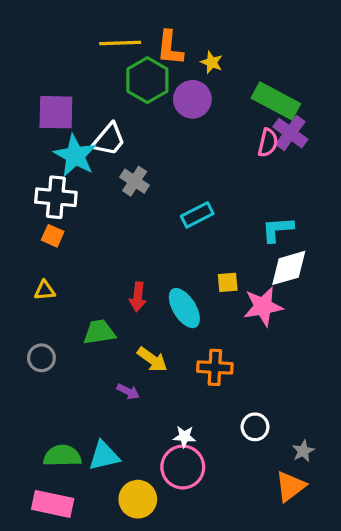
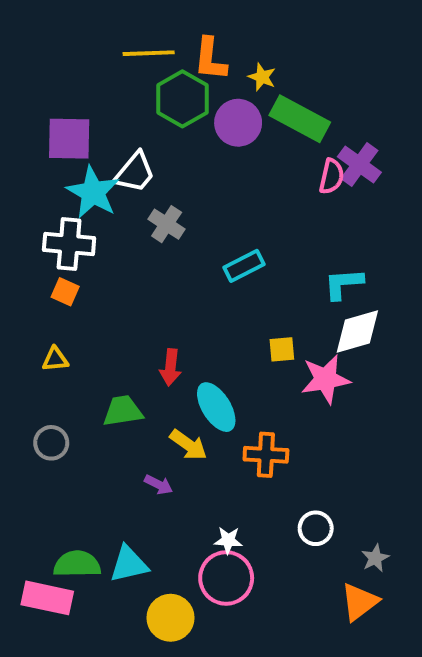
green rectangle: (276, 101) -> (300, 119), moved
cyan ellipse: (184, 308) -> (216, 407), moved
pink rectangle: (53, 504) -> (47, 598), moved

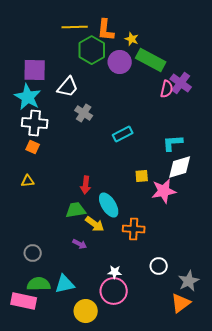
cyan star: (93, 192) -> (28, 97), moved
green trapezoid: (123, 411) -> (76, 210), moved
gray circle: (51, 443) -> (33, 253), moved
gray star: (375, 558) -> (189, 281), size x1.5

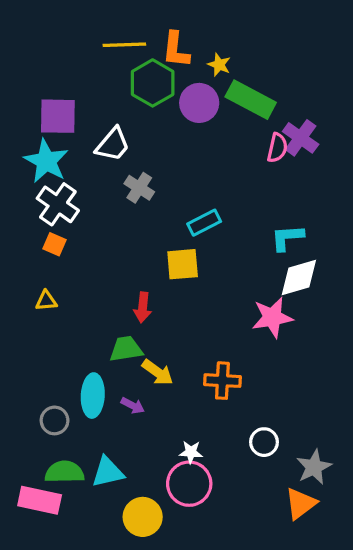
white cross: (35, 123) -> (58, 204), turned 30
yellow square: (142, 176) -> (183, 264), moved, size x1.5
cyan ellipse: (109, 205) -> (93, 396), moved, turned 35

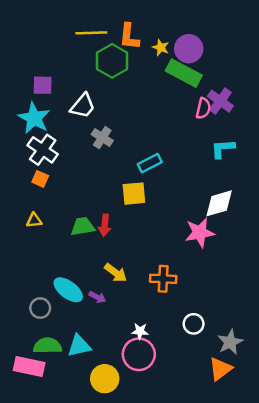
purple circle: (199, 103) -> (189, 49), moved
purple square: (58, 116) -> (43, 85), size x0.7
cyan L-shape: (287, 238) -> (223, 149), moved
green trapezoid: (126, 349) -> (83, 226), moved
cyan ellipse: (93, 396) -> (68, 290), turned -56

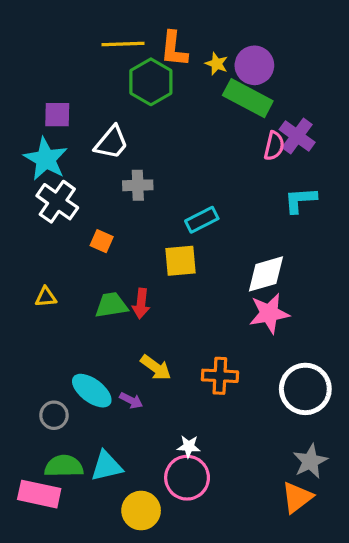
gray cross: (102, 138) -> (138, 185), turned -35
orange square: (40, 179) -> (102, 241), moved
white diamond: (219, 203) -> (266, 274), moved
white circle: (194, 324) -> (305, 389), moved, size x1.8

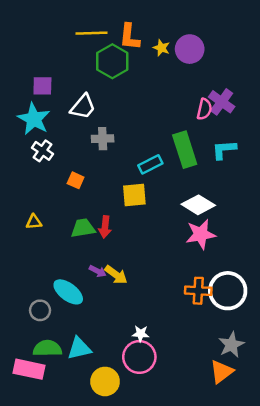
green rectangle: (248, 98) -> (185, 150), moved, turned 44
white cross: (57, 202) -> (42, 151), size x0.7
white diamond: (266, 274) -> (198, 205), turned 48
orange cross: (220, 376) -> (198, 291), moved
purple arrow: (131, 400) -> (98, 271), moved

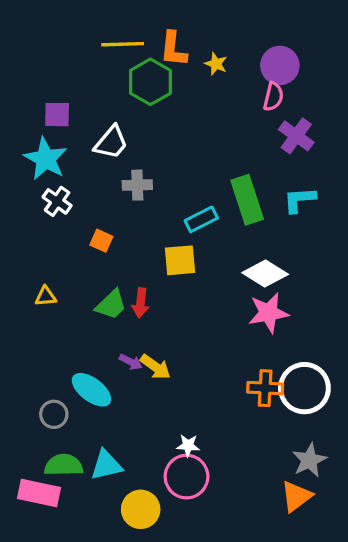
purple circle: (190, 49) -> (280, 65), moved
pink semicircle: (204, 109) -> (273, 97), moved
green trapezoid: (83, 228) -> (111, 305), turned 145

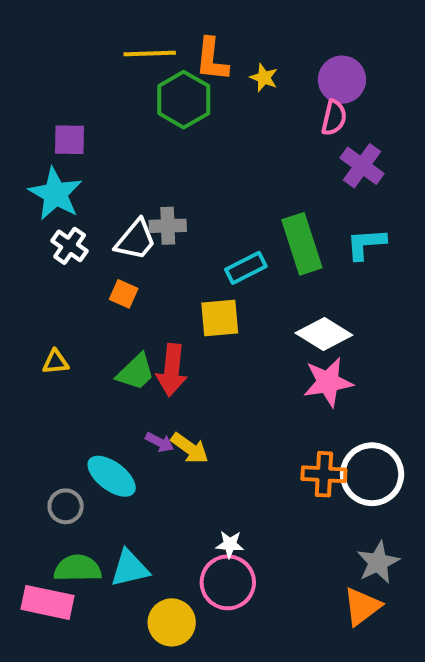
white trapezoid: (111, 142) -> (136, 240), moved
red arrow: (141, 303) -> (172, 370), size x1.4

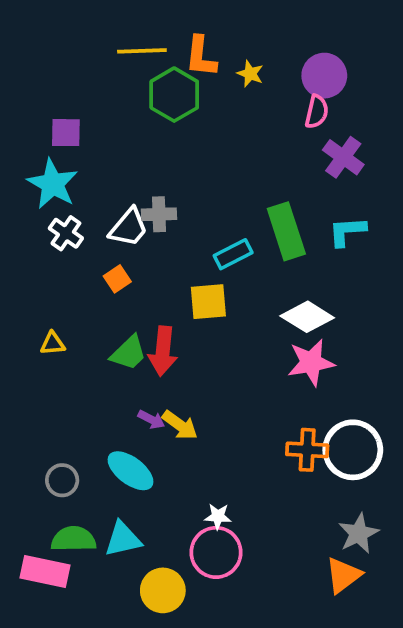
orange square: (124, 294) -> (117, 279), turned 32
cyan ellipse: (112, 476) -> (131, 471), moved

